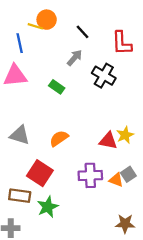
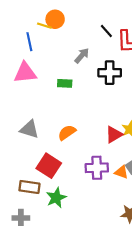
black line: (82, 32) -> (106, 31), moved
black cross: (104, 76) -> (110, 73), turned -30
green rectangle: (57, 87) -> (65, 83), turned -32
red triangle: (108, 141) -> (114, 135), turned -42

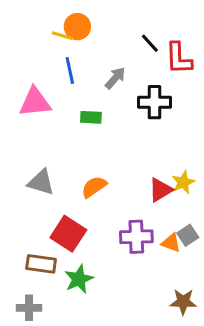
blue line: (29, 42) -> (70, 70), moved

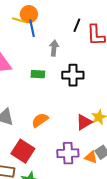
black line: (150, 43) -> (77, 25), turned 64
blue line: (70, 70) -> (32, 28), moved
gray arrow: (115, 78) -> (54, 48), turned -35
black cross: (154, 102) -> (73, 75), moved

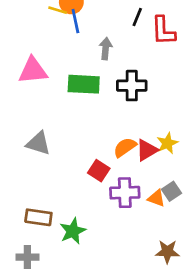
green rectangle: (38, 74) -> (84, 84), size x1.6
orange semicircle: (40, 120) -> (125, 147), moved
red square: (23, 151) -> (99, 171), moved, size x0.7

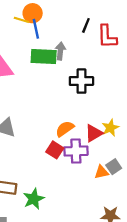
green rectangle: (84, 84) -> (44, 57), moved
orange semicircle: (125, 147) -> (65, 129), moved
purple cross: (125, 193) -> (76, 151), moved
orange triangle: (156, 198) -> (101, 172), turned -32

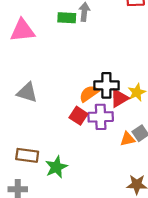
green rectangle: (44, 57) -> (67, 18), size x0.7
black cross: (81, 81) -> (106, 85), moved

